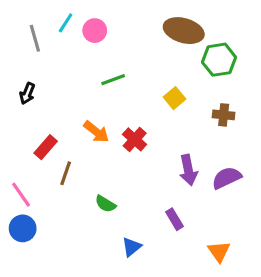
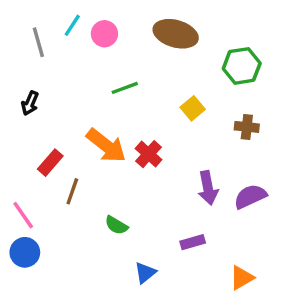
brown ellipse: (184, 31) -> (176, 34), moved
orange arrow: (96, 132) -> (106, 146), size x1.4
purple rectangle: (174, 219) -> (193, 242), turned -75
orange triangle: (219, 251) -> (242, 278), turned 35

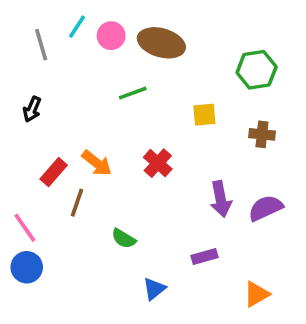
brown ellipse: (176, 34) -> (161, 43), moved
yellow square: (193, 108) -> (204, 115), turned 35
orange arrow: (106, 146) -> (97, 163), moved, size x0.7

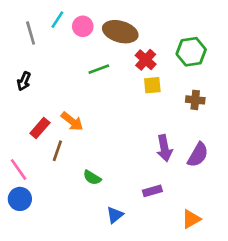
red cross: (158, 163) -> (146, 60), moved
purple semicircle: (266, 208) -> (198, 155), turned 145

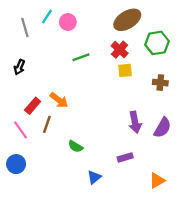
brown ellipse: (120, 32) -> (127, 20), moved, turned -48
pink line: (19, 170) -> (20, 130), moved

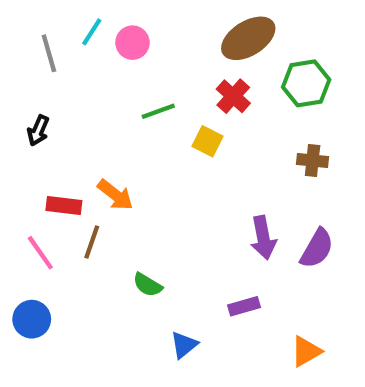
yellow square: (125, 70) -> (208, 141), moved, turned 32
red rectangle: (33, 106) -> (64, 206), turned 56

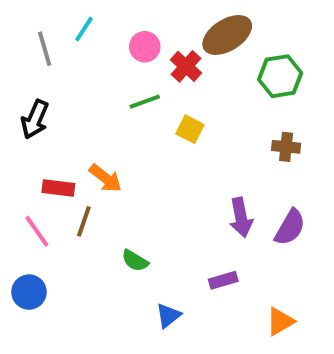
pink circle: (132, 43) -> (145, 47), moved
red cross: (233, 96) -> (186, 66), moved
black arrow: (38, 131) -> (35, 119), size x1.4

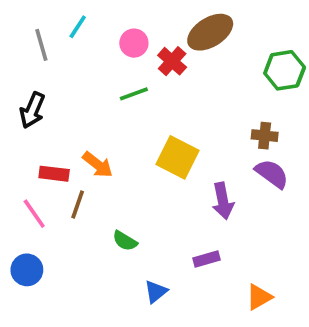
green hexagon: (280, 76) -> (285, 70), moved
yellow square: (190, 129) -> (177, 157), moved, size x1.6
purple semicircle: (290, 227) -> (272, 174), moved, turned -84

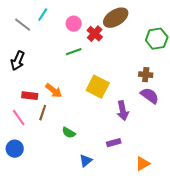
gray line: (41, 45) -> (23, 25), turned -36

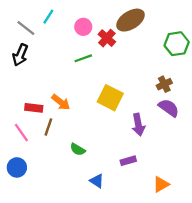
black arrow: (18, 61) -> (20, 55), moved
brown cross: (146, 75) -> (164, 84), turned -32
blue triangle: (86, 161) -> (97, 181), turned -48

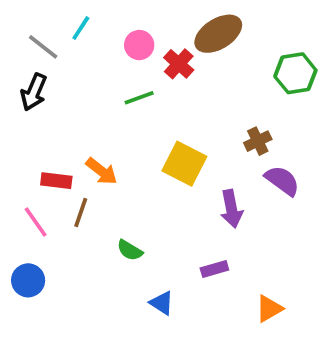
brown cross: (164, 84) -> (258, 141), moved

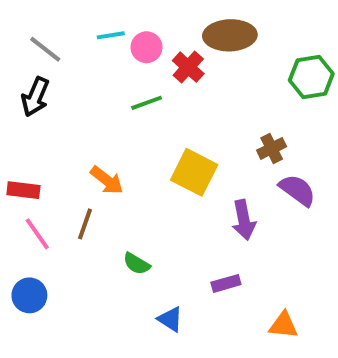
cyan line: (81, 28) -> (111, 35), moved, turned 48
brown ellipse: (218, 34) -> (230, 35), turned 30
red rectangle: (56, 181) -> (23, 190), moved
orange triangle: (269, 309) -> (283, 325), turned 36

